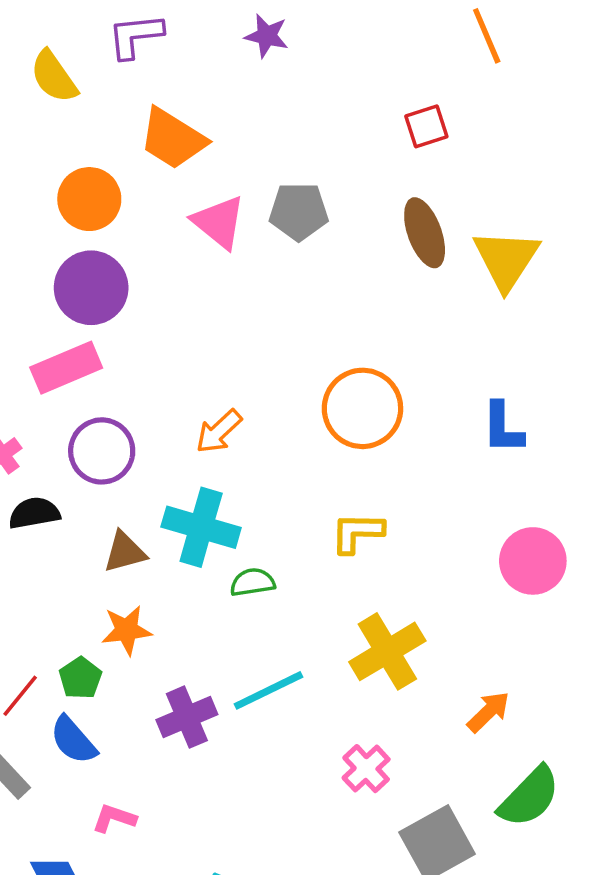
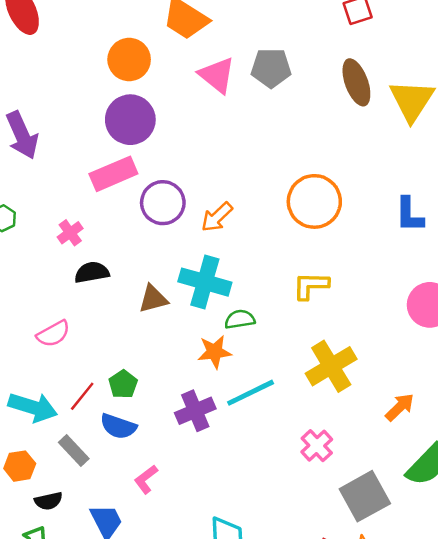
purple circle: (102, 451) -> (163, 203), moved
orange star: (127, 630) -> (215, 352), moved
blue semicircle: (73, 740) -> (118, 426), turned -30
pink L-shape: (114, 818) -> (146, 479), turned -56

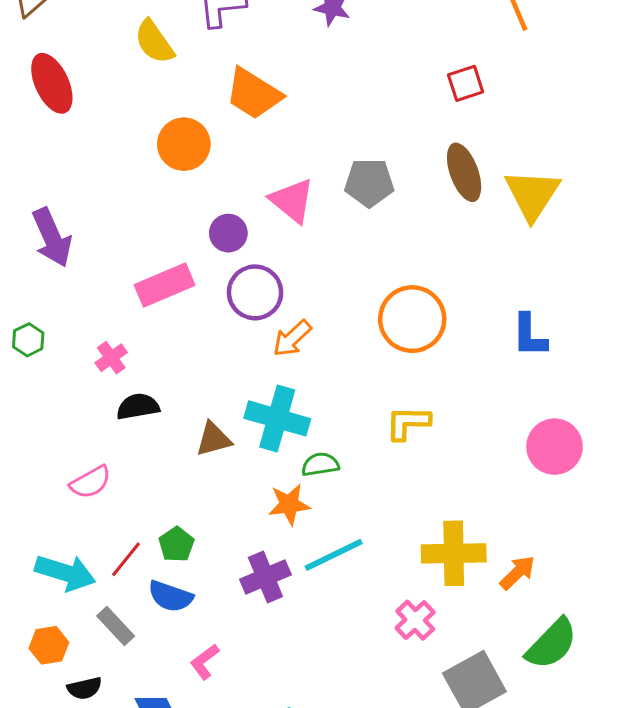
gray pentagon: (271, 68) -> (369, 183), moved
pink triangle: (217, 75) -> (292, 200), moved
purple circle: (130, 120) -> (228, 233), moved, size x0.6
purple circle: (163, 203) -> (255, 292), moved
yellow cross: (331, 366) -> (454, 553), moved, turned 30

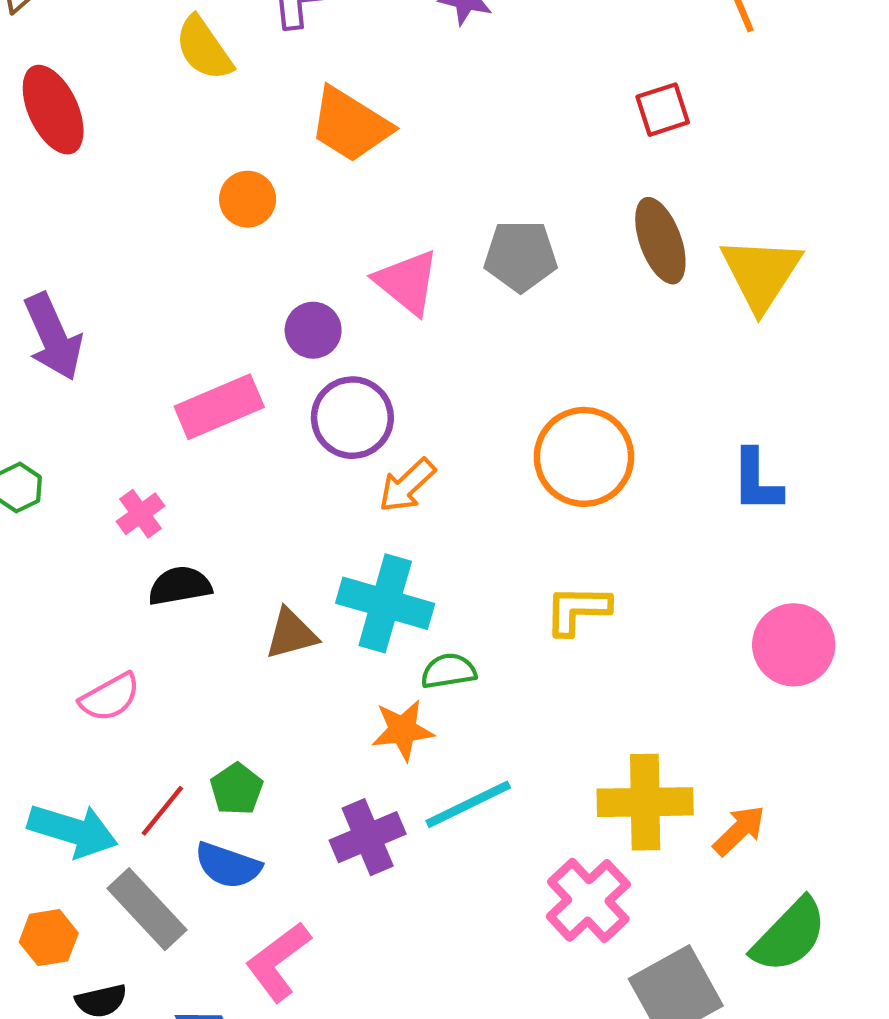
orange circle: (184, 144) -> (248, 199), size x0.7
pink cross: (415, 620) -> (588, 900), size x1.4
gray rectangle: (116, 626) -> (147, 909), size x1.4
pink L-shape: (205, 662) -> (278, 962), size x1.5

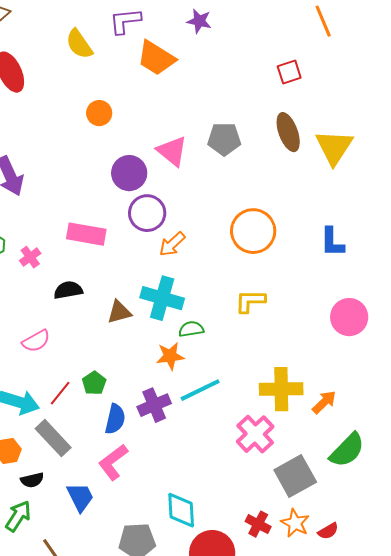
orange trapezoid: (350, 125) -> (156, 58), moved
purple circle: (313, 330) -> (129, 173), size x1.4
pink rectangle: (219, 407) -> (86, 234), moved, turned 33
pink cross: (140, 514) -> (30, 257), moved
blue semicircle: (228, 865) -> (115, 419), moved, turned -96

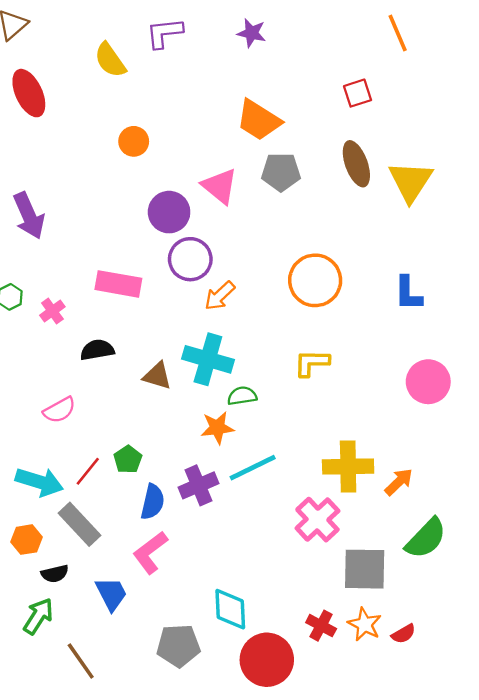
orange trapezoid: (156, 58) -> (259, 120), moved
brown triangle: (119, 312) -> (157, 376), turned 32
gray square: (295, 476) -> (365, 569), turned 30

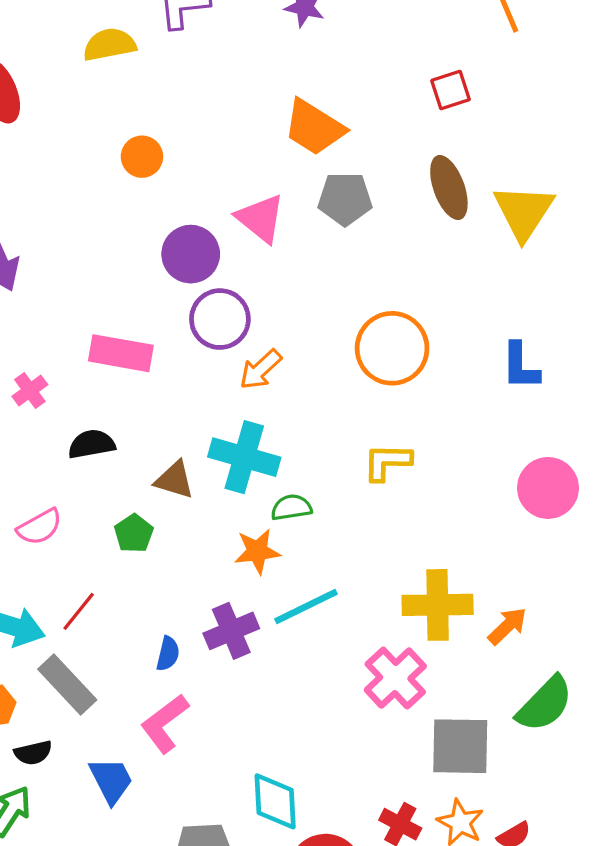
yellow semicircle: (110, 60) -> (109, 45), turned 114
green pentagon: (128, 459) -> (134, 533), moved
blue semicircle: (153, 502) -> (168, 654), size x0.7

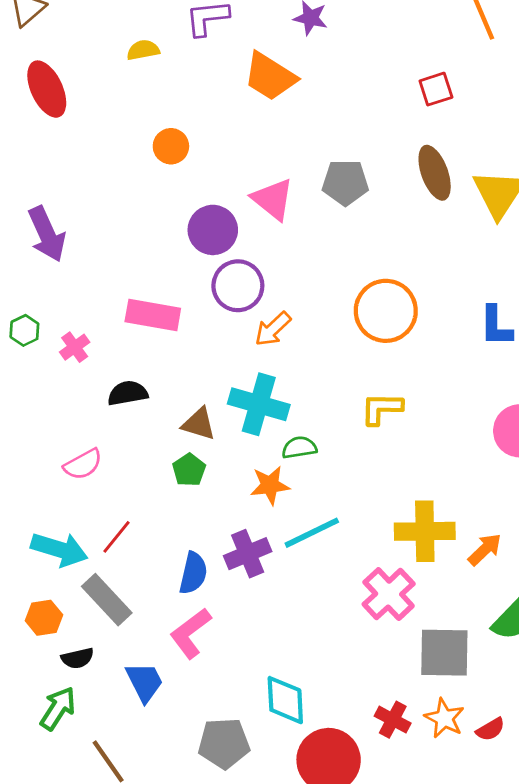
yellow semicircle: (109, 45) -> (143, 50), size x0.7
orange trapezoid: (314, 127) -> (270, 76), moved
green pentagon: (134, 533) -> (189, 470), moved
blue semicircle: (168, 654) -> (193, 573), size x1.4

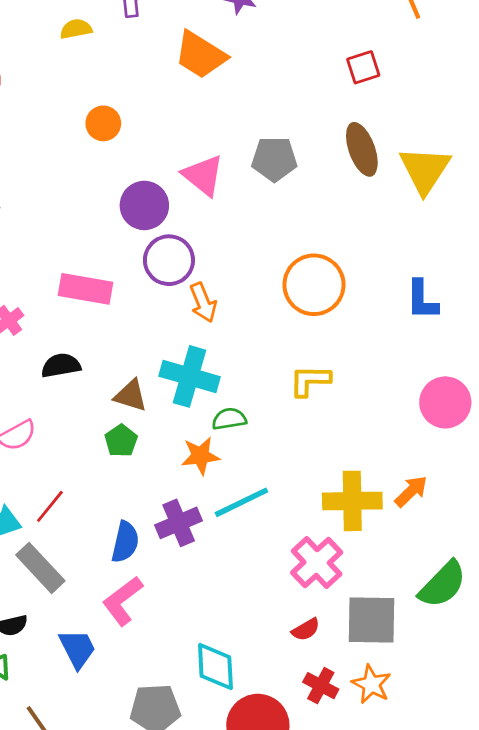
orange arrow: (273, 329) -> (203, 303), turned -69
orange arrow: (485, 549) -> (411, 491), moved
red semicircle: (490, 729) -> (306, 630), moved

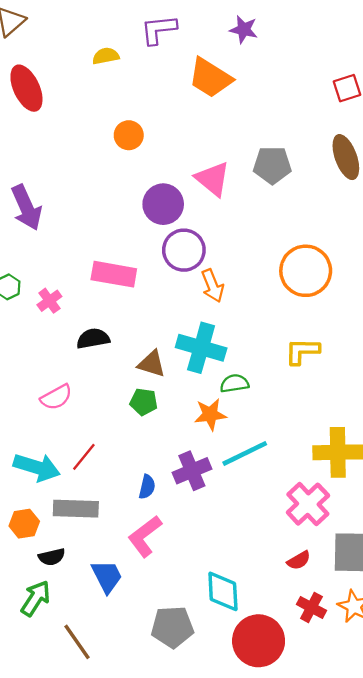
green pentagon: (121, 441) -> (144, 402), turned -30
blue semicircle: (125, 542) -> (147, 487), size x0.7
gray rectangle: (40, 568) -> (76, 509), turned -45

